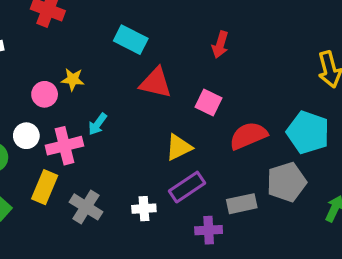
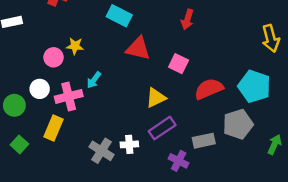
gray cross: (86, 207) -> (101, 151), moved
purple cross: (209, 230) -> (179, 161), turned 30

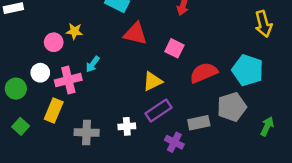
gray cross: (101, 151) -> (87, 132), moved, turned -30

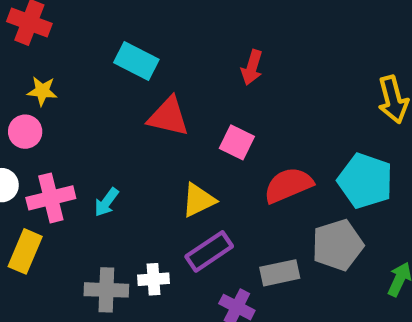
yellow star: (74, 31) -> (42, 91), moved
cyan arrow: (93, 64) -> (106, 202), moved
gray cross: (87, 132) -> (106, 290), moved

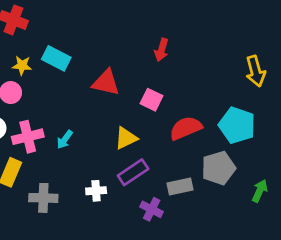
cyan rectangle: (136, 61) -> (56, 58), moved
gray cross: (106, 290) -> (43, 198), moved

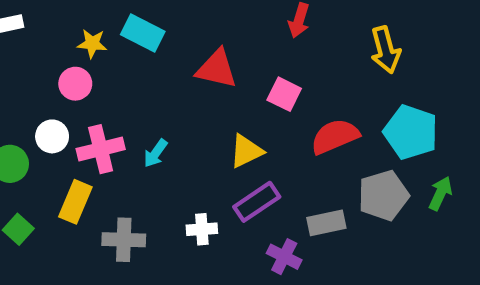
yellow arrow: (256, 71) -> (385, 50), moved
green arrow: (260, 191) -> (440, 193), moved

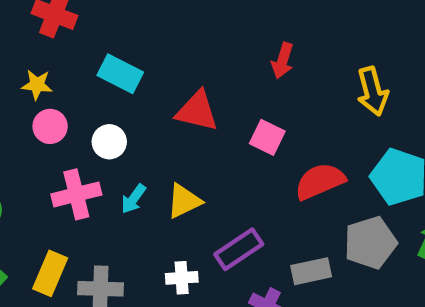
yellow star: (92, 44) -> (37, 85), moved
white circle: (52, 136) -> (109, 142), moved
yellow triangle: (246, 151) -> (184, 201), moved
yellow rectangle: (75, 202) -> (50, 273), moved

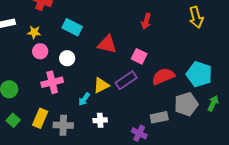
yellow arrow: (373, 91) -> (196, 17), moved
cyan arrow: (133, 199) -> (84, 99), moved
purple rectangle: (239, 249) -> (126, 80), moved

